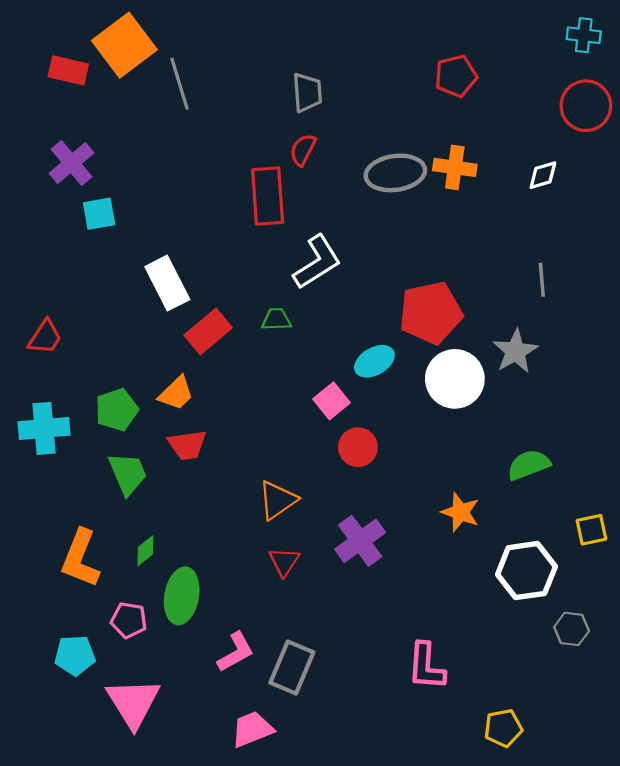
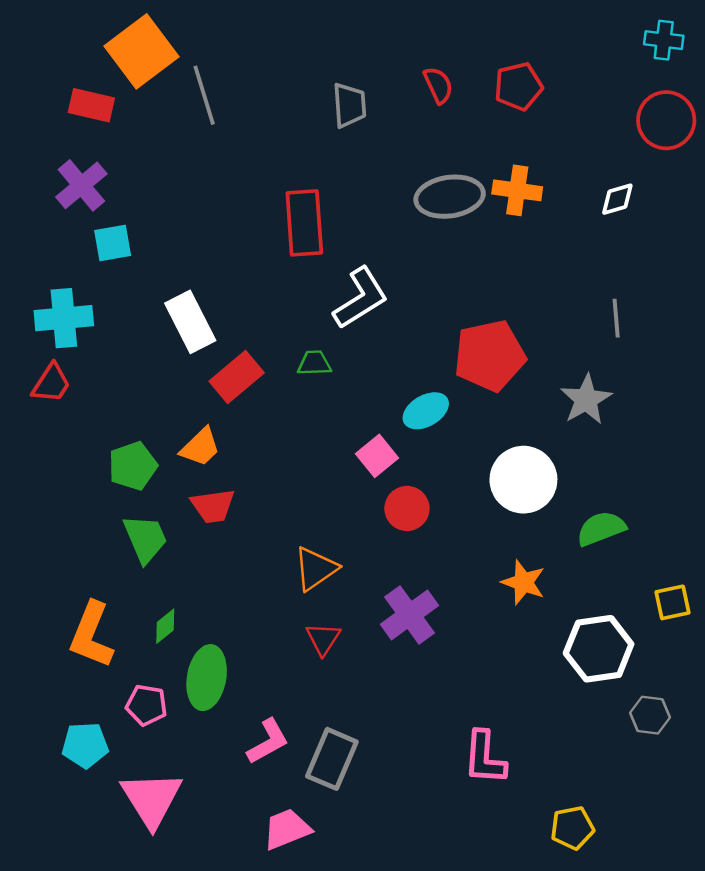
red rectangle: (68, 70) -> (91, 105), moved
red semicircle: (303, 150) -> (438, 85), moved, turned 128
white circle: (455, 379) -> (523, 480), moved
cyan cross: (44, 428) -> (64, 318), moved

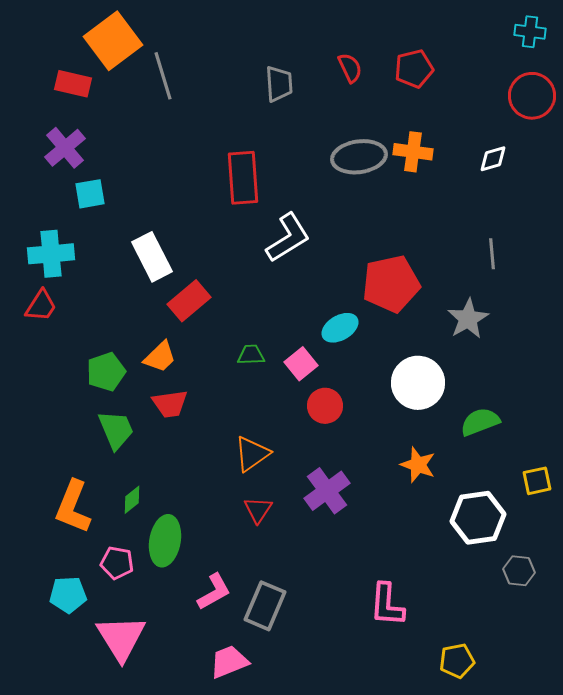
green trapezoid: (314, 363) -> (251, 355), moved

